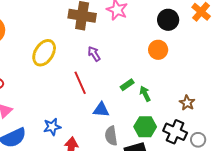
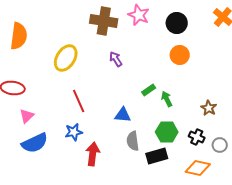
black circle: (168, 20) -> (177, 23), moved
red line: (80, 83) -> (79, 101), moved
black cross: (175, 132) -> (197, 137), size x0.7

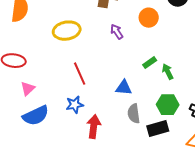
orange circle: (180, 55) -> (149, 18), moved
yellow ellipse: (66, 58) -> (67, 31), turned 48

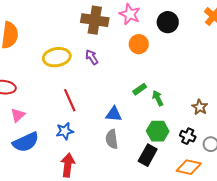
purple arrow: (117, 32) -> (92, 57), moved
gray semicircle: (134, 114) -> (112, 139), moved
red arrow: (94, 127) -> (68, 165), moved
black rectangle: (158, 129) -> (148, 155), turned -45

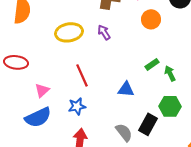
pink triangle: (18, 115) -> (42, 90), moved
gray semicircle: (112, 139) -> (124, 132), moved, turned 150
black rectangle: (148, 155) -> (148, 124), moved

